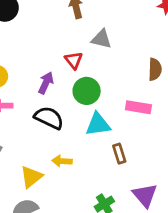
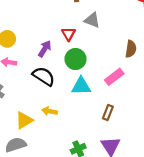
pink rectangle: (138, 107) -> (114, 77), turned -54
brown rectangle: (119, 154) -> (108, 113), moved, turned 32

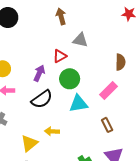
red triangle: (69, 34) -> (60, 56), turned 40
black semicircle: (44, 76) -> (42, 99), turned 120
brown rectangle: (108, 113) -> (107, 125), turned -40

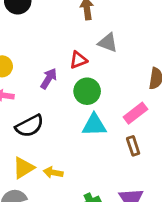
black semicircle: (42, 99) -> (30, 126), moved
brown rectangle: (107, 125) -> (133, 146), moved
yellow arrow: (52, 131) -> (53, 173), moved

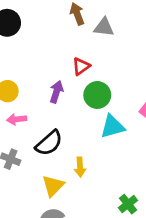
gray triangle: (108, 43) -> (104, 27), moved
yellow arrow: (53, 173) -> (80, 167), moved, turned -90

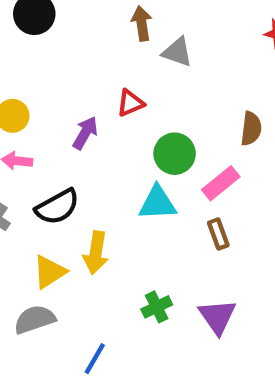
green circle: (97, 95) -> (175, 154), moved
yellow arrow: (80, 167) -> (96, 253), size x1.4
green cross: (128, 204) -> (157, 307), moved

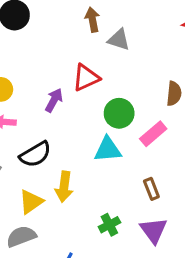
red triangle: (130, 103) -> (86, 78), size x1.4
brown rectangle: (218, 234) -> (151, 189), moved

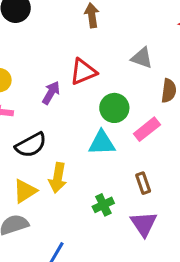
gray triangle: (119, 40) -> (142, 58), moved
green cross: (109, 225) -> (103, 205), moved

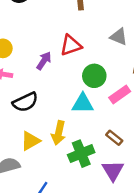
yellow arrow: (58, 178) -> (59, 133), moved
brown rectangle: (143, 183) -> (114, 138), turned -35
yellow triangle: (25, 191) -> (30, 141), moved
green cross: (103, 205) -> (81, 154), size x1.5

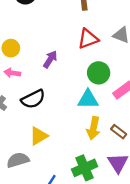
red triangle: (71, 45) -> (88, 39), moved
yellow arrow: (59, 133) -> (93, 128), moved
green cross: (81, 154) -> (85, 168), moved

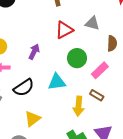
cyan triangle: (88, 99) -> (57, 82), moved
brown rectangle: (119, 132) -> (97, 95), moved

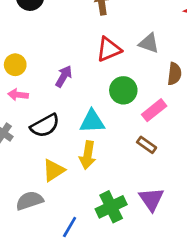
yellow arrow: (79, 106) -> (88, 155), moved

